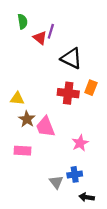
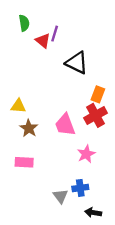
red cross: (68, 93) -> (96, 115), moved, turned -36
pink trapezoid: (45, 127) -> (65, 125), moved

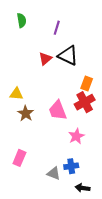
purple line: (55, 34) -> (57, 28), moved
red triangle: (43, 41) -> (45, 59), moved, turned 40
pink rectangle: (24, 162) -> (19, 158), moved, turned -70
gray triangle: (60, 196) -> (54, 173), turned -32

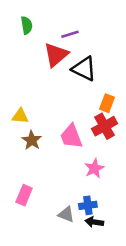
purple line: (57, 28) -> (70, 34), turned 56
red triangle: (45, 59) -> (56, 55), moved, size x1.5
black arrow: (83, 188) -> (94, 222), moved

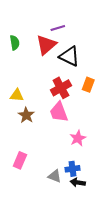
green semicircle: (27, 25) -> (15, 43), moved
red cross: (105, 126) -> (61, 88), moved

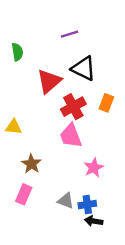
red triangle: (46, 45) -> (49, 81), moved
yellow triangle: (17, 95) -> (14, 127), moved
brown star: (26, 115) -> (31, 164), moved
gray triangle: (55, 176) -> (66, 201), moved

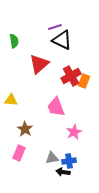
black triangle: (83, 68) -> (62, 40), moved
red cross: (73, 107) -> (71, 76), moved
gray triangle: (66, 201) -> (52, 158), turned -32
black arrow: (94, 221) -> (63, 172), moved

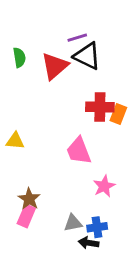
red triangle: (39, 64) -> (55, 66), moved
red cross: (71, 76) -> (100, 107), turned 30
brown star: (25, 129) -> (29, 199), moved

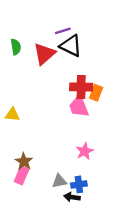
pink trapezoid: (79, 151) -> (79, 106), moved

